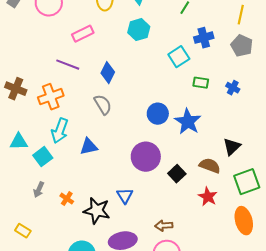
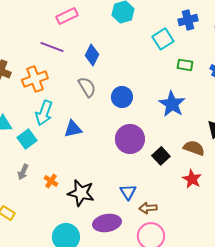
blue circle: (158, 114) -> (122, 97), moved
blue triangle: (125, 196) -> (128, 192), moved

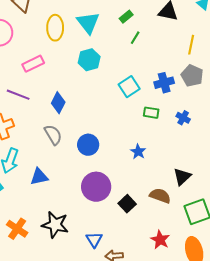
blue cross: (188, 20) -> (164, 83), moved
blue star: (172, 104) -> (138, 152), size x0.6
red star: (192, 179) -> (160, 240), moved
orange cross: (51, 181) -> (17, 229), size x1.5
black star: (81, 193) -> (55, 225), moved

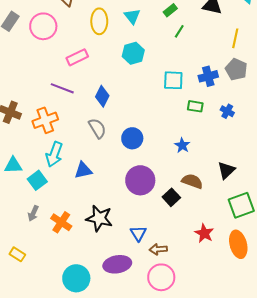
cyan triangle: (88, 23) -> (132, 16), size x0.7
cyan square: (129, 87) -> (173, 80), turned 35
brown semicircle: (160, 196) -> (192, 181), moved

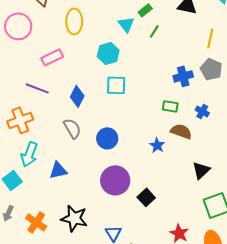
cyan triangle: (132, 16) -> (126, 24), moved
cyan square: (173, 80) -> (116, 85), moved
brown semicircle: (192, 181) -> (181, 131), moved

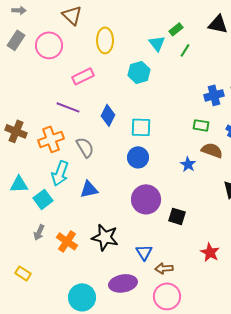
cyan square: (116, 85) -> (141, 127), moved
gray semicircle: (72, 128) -> (85, 147), moved
black square: (146, 197) -> (177, 216), turned -30

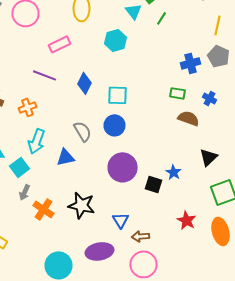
orange cross: (51, 139) -> (28, 107), size x0.7
gray semicircle: (85, 147) -> (82, 131), moved
blue star: (188, 164) -> (174, 172), moved
gray arrow: (39, 232) -> (24, 192), moved

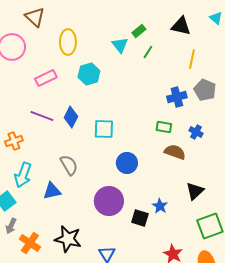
yellow line: (218, 25) -> (192, 59), moved
cyan hexagon: (116, 40) -> (89, 74), moved
purple line: (44, 75) -> (42, 116), moved
blue circle: (114, 125) -> (127, 163), moved

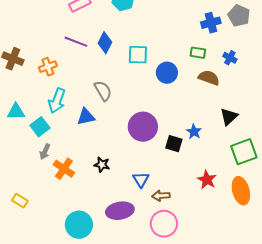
blue circle: (127, 163) -> (167, 73), moved
black star: (68, 239) -> (102, 165), size x0.6

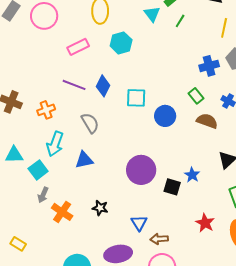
green rectangle: (198, 53) -> (196, 96), turned 42
gray semicircle: (103, 91) -> (90, 123), moved

